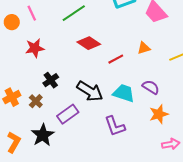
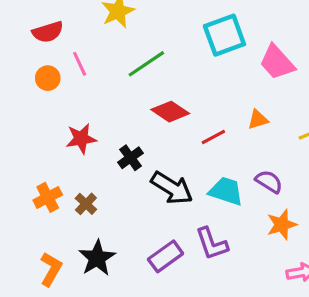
red star: (35, 48) -> (81, 139), moved
black cross: (51, 80) -> (131, 158), moved
purple rectangle: (68, 114) -> (166, 256), moved

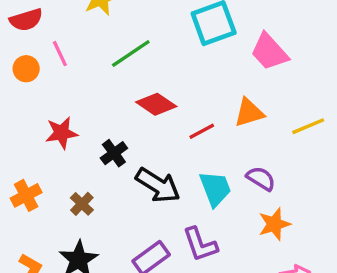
orange triangle: (258, 119) -> (249, 113), size x1.4
cyan trapezoid: (226, 191) -> (215, 189), turned 51
brown cross: (86, 204) -> (82, 204), moved

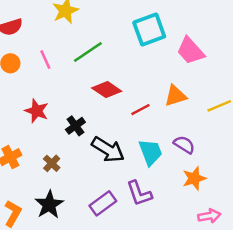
pink line: (60, 54) -> (45, 60), moved
red star: (62, 133) -> (37, 111), turned 30

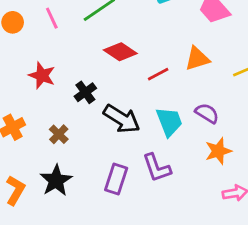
purple rectangle: (103, 203) -> (116, 179), turned -36

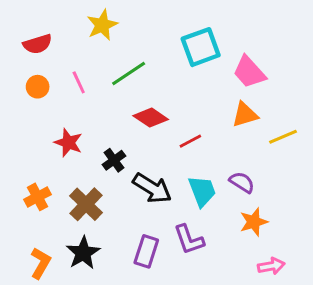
orange triangle: (197, 59) -> (245, 115), moved
brown cross: (59, 134) -> (86, 204), size x1.6

